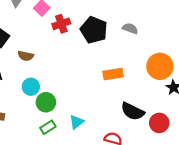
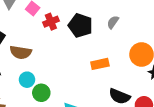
gray semicircle: (130, 29) -> (113, 22), turned -72
brown semicircle: (26, 56) -> (21, 52), size x1.5

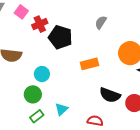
black pentagon: (80, 25) -> (60, 37), moved
cyan circle: (27, 80) -> (42, 74), moved

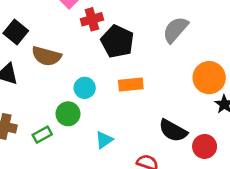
gray semicircle: (101, 22) -> (175, 30), size x1.5
orange rectangle: (90, 64) -> (131, 84), moved
green rectangle: (37, 116) -> (42, 135), moved

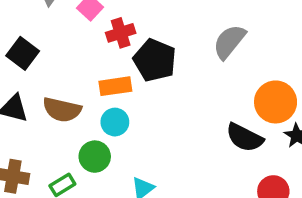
brown semicircle: (46, 56) -> (62, 110), moved
orange rectangle: (131, 84) -> (115, 86), moved
black semicircle: (173, 131) -> (245, 138), moved

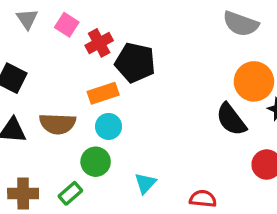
gray semicircle: (229, 42) -> (241, 24), moved, turned -99
black semicircle: (245, 138) -> (231, 119), turned 36

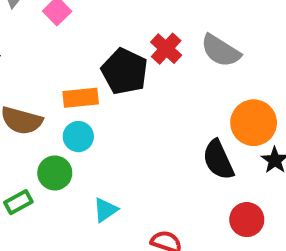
gray semicircle: (241, 24) -> (221, 51), moved
red cross: (99, 43) -> (166, 49), moved, turned -32

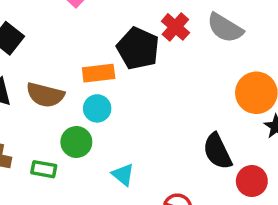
black semicircle: (218, 160) -> (217, 151), moved
green rectangle: (18, 202) -> (44, 169), turned 40
cyan triangle: (105, 210) -> (123, 175), turned -45

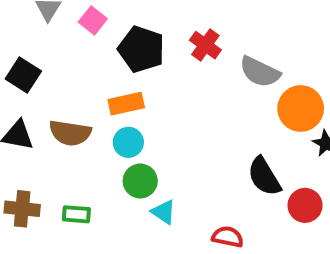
gray semicircle: (225, 28) -> (260, 72), moved
black pentagon: (138, 48) -> (141, 49), moved
green circle: (76, 142) -> (140, 181), moved

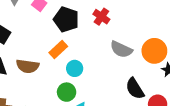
gray semicircle: (260, 72) -> (121, 49), moved
orange rectangle: (126, 104) -> (58, 50), turned -30
cyan circle: (128, 142) -> (75, 68), moved

